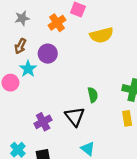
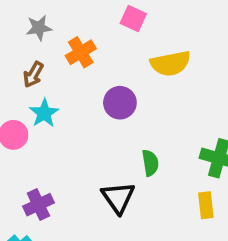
orange cross: (57, 23) -> (81, 52), moved
purple circle: (48, 54) -> (120, 103), moved
purple cross: (43, 122) -> (38, 205), moved

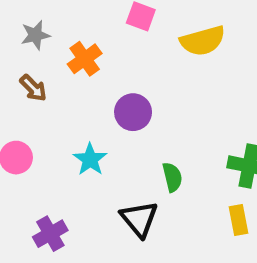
yellow semicircle: (170, 63) -> (203, 41), moved
brown arrow: (33, 75) -> (33, 88), turned -70
cyan star: (44, 113) -> (90, 159), moved

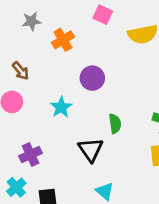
brown arrow: (33, 88) -> (21, 71), moved

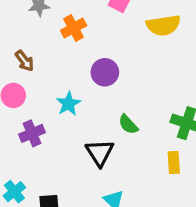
green semicircle: (115, 124) -> (128, 124), turned 144
purple cross: (31, 155) -> (32, 133), moved

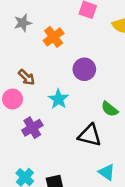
brown arrow: (25, 61) -> (27, 77), moved
black triangle: (100, 153) -> (90, 135), turned -35

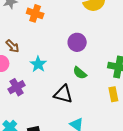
orange cross: (54, 37) -> (35, 13), turned -35
purple circle: (84, 69) -> (77, 42), moved

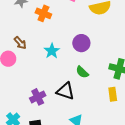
cyan star: (38, 64) -> (52, 51), moved
purple cross: (17, 87) -> (38, 97), moved

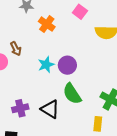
purple circle: (81, 43) -> (67, 65), moved
green semicircle: (82, 72) -> (72, 94), size x1.5

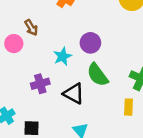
cyan star: (46, 65) -> (63, 56), moved
purple cross: (20, 108) -> (40, 84), moved

